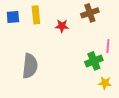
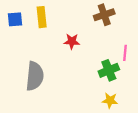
red star: (62, 26) -> (72, 41), moved
yellow star: (105, 83) -> (110, 100), moved

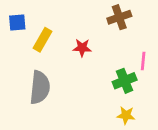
yellow rectangle: (42, 17) -> (42, 40), moved, turned 36

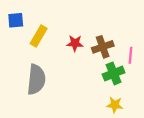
brown cross: (119, 17) -> (103, 47), moved

